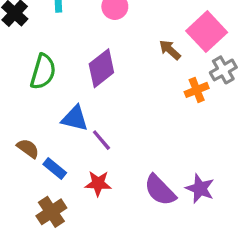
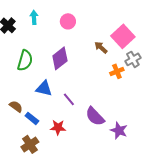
purple line: (101, 140) -> (69, 99), moved
purple semicircle: (160, 190) -> (95, 116), moved

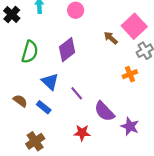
orange cross: (117, 71) -> (130, 74), moved
blue triangle: (44, 88) -> (50, 82), turned 30
blue rectangle: (32, 118) -> (44, 107), moved
red star: (58, 127) -> (82, 133), moved

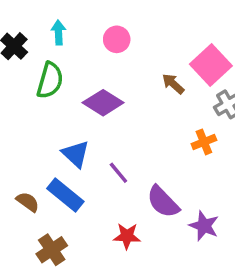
purple diamond: (67, 50) -> (103, 103), turned 70
green semicircle: (30, 52) -> (50, 80), moved
brown semicircle: (20, 101) -> (28, 202), moved
blue rectangle: (44, 107) -> (65, 195), size x1.5

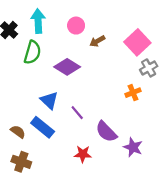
cyan arrow: (59, 33) -> (38, 21), size x1.5
brown arrow: (173, 84) -> (97, 41), moved, turned -72
brown cross: (52, 250) -> (21, 162), moved, turned -36

